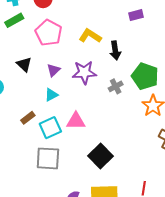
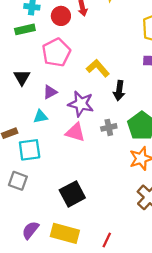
pink triangle: (76, 121) -> (75, 132), moved
gray square: (48, 158) -> (18, 181), size x0.7

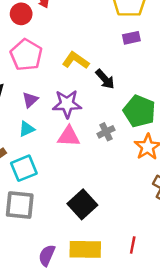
black arrow: (119, 91) -> (105, 79), turned -36
gray cross: (109, 127) -> (106, 132), moved
gray square: (18, 181) -> (20, 205), size x1.4

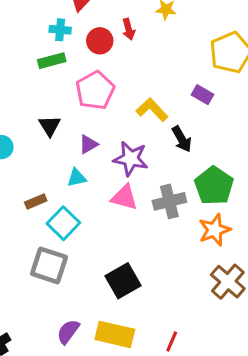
purple rectangle: (131, 38) -> (202, 95), moved, turned 30
gray cross: (106, 132) -> (169, 201), size x1.5
cyan square: (24, 168) -> (63, 223), turned -36

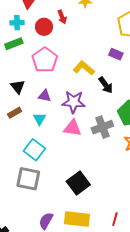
purple triangle: (88, 144) -> (45, 96), turned 48
cyan triangle: (77, 178) -> (40, 119), turned -40
brown rectangle: (36, 201) -> (15, 113), moved

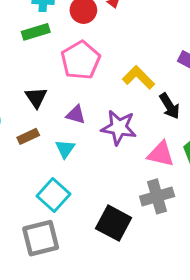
gray cross: (102, 127) -> (157, 196), moved
pink triangle: (72, 128) -> (161, 154), moved
gray square: (28, 179) -> (41, 238), turned -30
black square: (78, 183) -> (114, 223), moved, turned -30

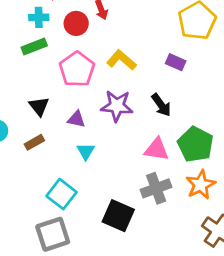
yellow L-shape: (138, 77) -> (122, 60), moved
purple star: (119, 128) -> (117, 106), moved
cyan triangle: (65, 149) -> (86, 151), moved

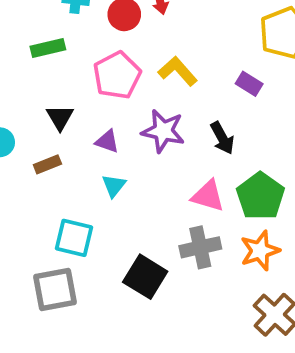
green rectangle: (34, 47) -> (48, 48), moved
cyan square: (62, 194) -> (74, 238), turned -32

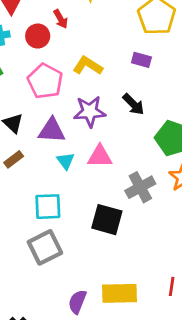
purple triangle: (107, 141) -> (52, 131), size x1.5
pink triangle: (208, 196) -> (100, 156), moved

